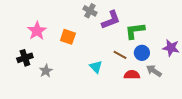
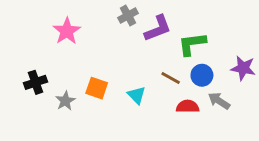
gray cross: (90, 11) -> (128, 15), turned 32
pink star: (37, 31) -> (67, 31), moved
orange square: (68, 37) -> (97, 88), moved

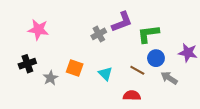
gray cross: (128, 15) -> (99, 34), moved
pink star: (67, 31) -> (38, 30), moved, turned -30
brown line: (171, 78) -> (137, 70), moved
red semicircle: (188, 107) -> (132, 96), moved

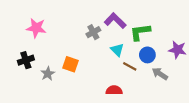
purple L-shape: (122, 22) -> (115, 21), turned -115
cyan triangle: (105, 74) -> (117, 50), moved
red semicircle: (132, 96) -> (114, 90), moved

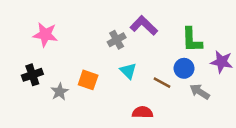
green L-shape: (140, 32) -> (192, 40), moved, turned -85
cyan triangle: (117, 50) -> (128, 71), moved

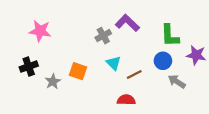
brown line: (162, 83) -> (134, 75), moved, turned -56

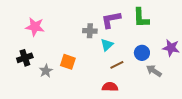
purple L-shape: (127, 23) -> (111, 20), turned -55
gray cross: (103, 36) -> (90, 31), turned 32
green L-shape: (170, 36) -> (141, 18), moved
cyan triangle: (114, 63) -> (107, 45), moved, turned 32

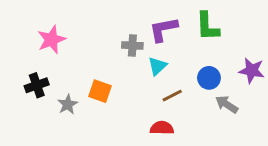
pink star: (35, 27) -> (51, 40), turned -30

